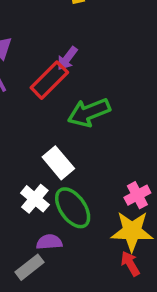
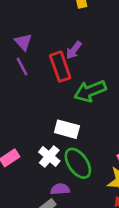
red rectangle: (49, 80) -> (60, 67), turned -64
white rectangle: (58, 163) -> (67, 129), turned -35

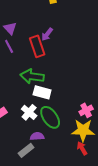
green arrow: (90, 91) -> (32, 76), moved, turned 30

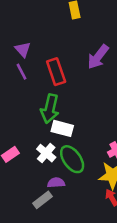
purple arrow: (47, 34) -> (98, 57), moved, size x1.5
green arrow: (32, 76) -> (50, 109), turned -85

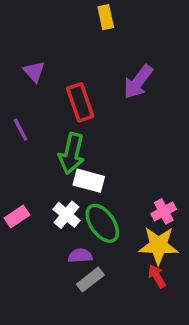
purple line: (22, 72) -> (20, 130), moved
gray rectangle: (42, 200) -> (90, 280), moved

